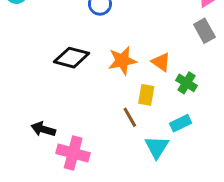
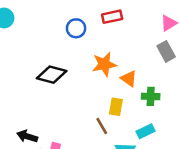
orange star: (122, 61) -> (104, 64), moved
green cross: (186, 83) -> (151, 96), turned -30

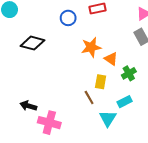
black diamond: (52, 75) -> (33, 43), moved
green cross: (151, 96) -> (129, 73), turned -32

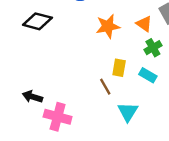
orange triangle: (111, 59) -> (144, 24), moved
green cross: (129, 73) -> (153, 48), moved
cyan rectangle: (125, 102) -> (148, 75), moved, turned 56

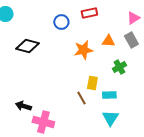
orange triangle: (144, 24) -> (108, 41), moved, turned -32
cyan rectangle: (148, 75) -> (109, 95), moved, turned -32
cyan triangle: (128, 112) -> (110, 118), moved

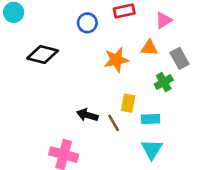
pink triangle: (133, 18) -> (164, 20), moved
gray rectangle: (131, 40) -> (179, 58), moved
black arrow: (23, 106) -> (87, 115), moved

